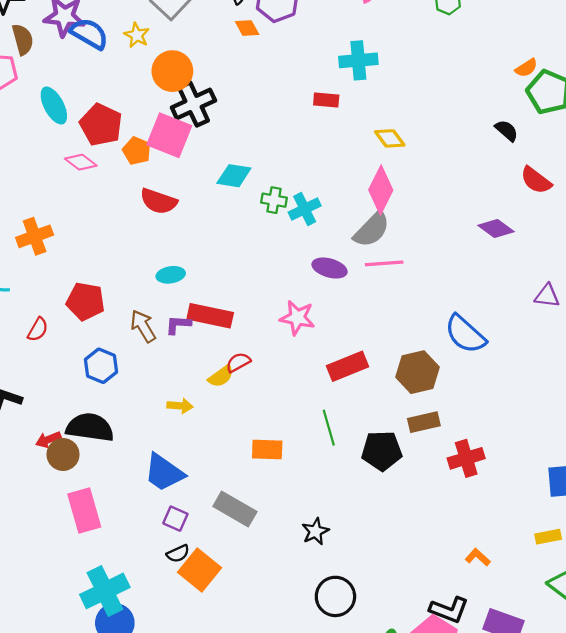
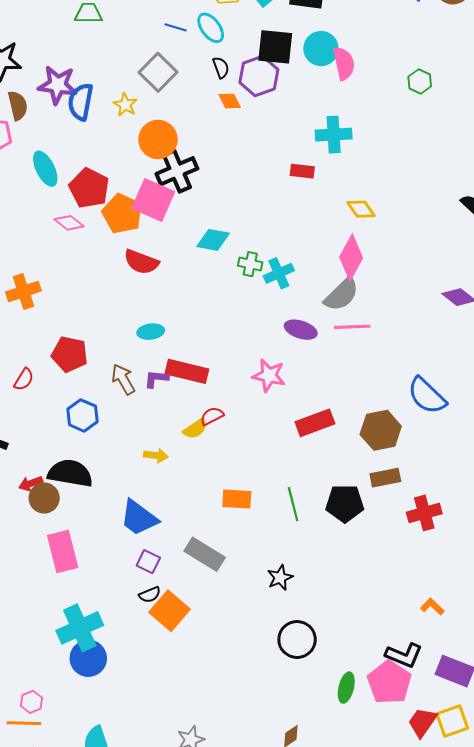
blue semicircle: (89, 34) -> (81, 102), turned -111
orange pentagon: (137, 151) -> (122, 214), size x1.5
green line: (329, 428) -> (293, 504), moved

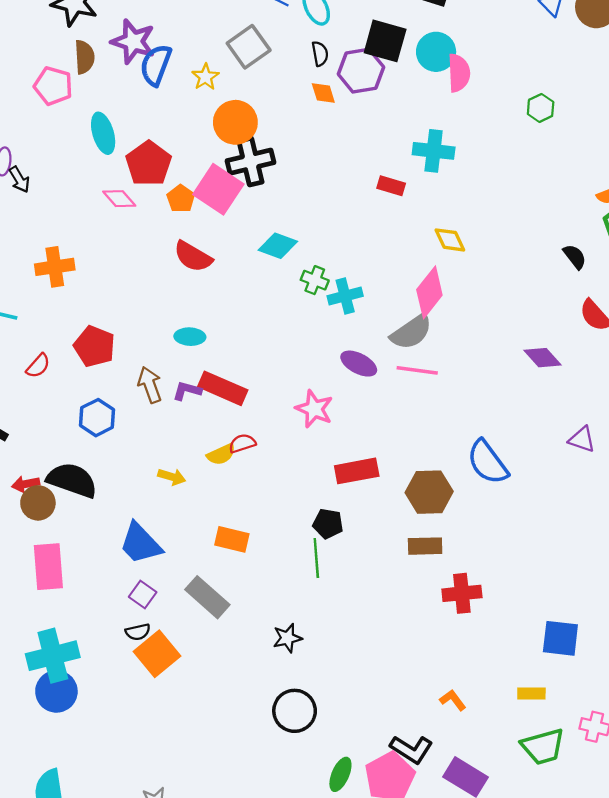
orange pentagon: (122, 214) -> (181, 199), size x0.6
orange rectangle: (237, 499) -> (232, 539), moved
black pentagon: (345, 503) -> (328, 524), moved, size x0.7

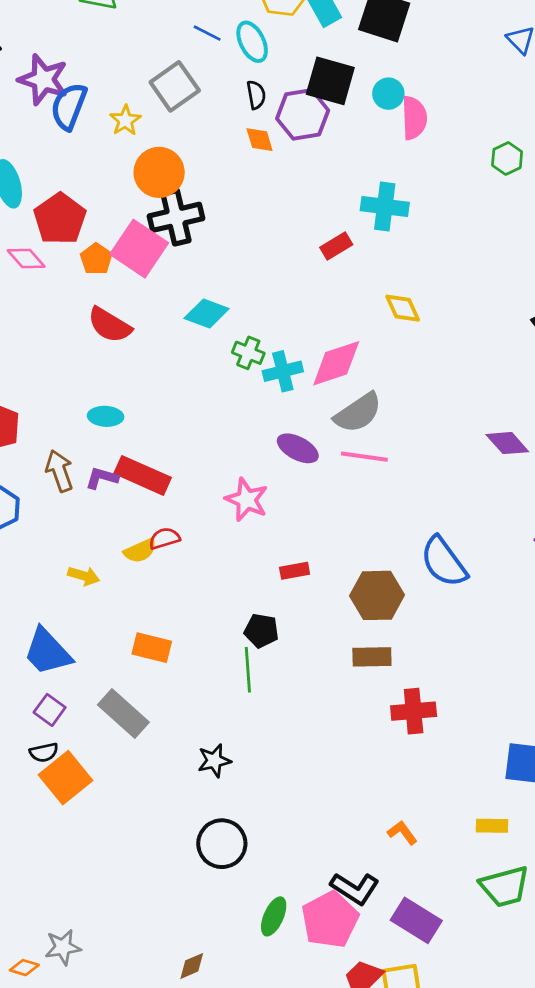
cyan circle: (436, 52) -> (388, 94), size x0.7
red rectangle: (391, 186) -> (336, 246), turned -48
pink diamond: (429, 292) -> (336, 363), moved, turned 33
red rectangle: (357, 471) -> (295, 571), size x0.6

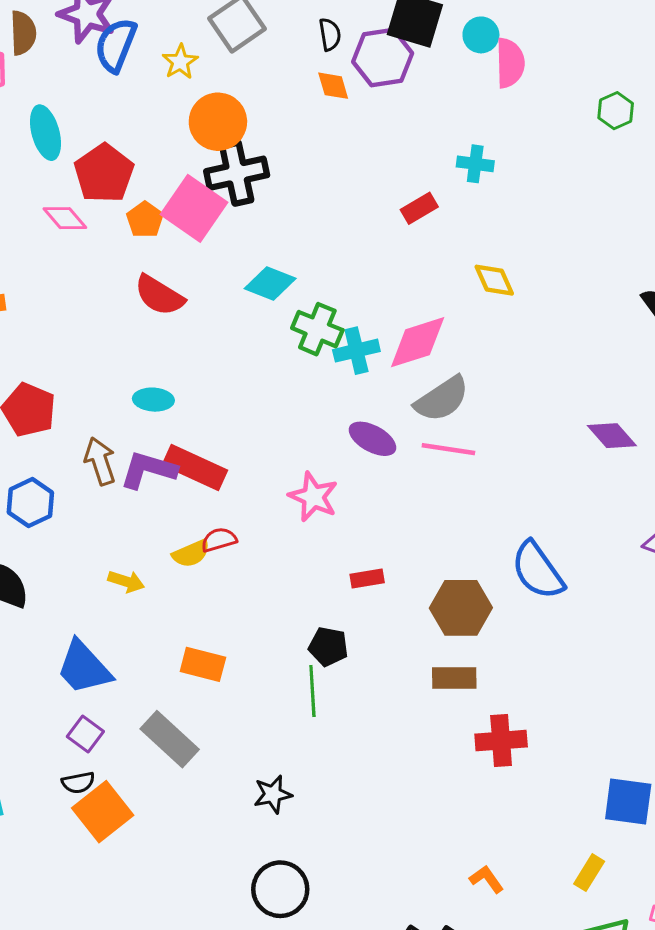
cyan cross: (385, 207) -> (475, 164), size x0.7
green cross: (248, 353) -> (317, 329), size x1.4
purple L-shape: (102, 478) -> (148, 470), size x1.5
yellow rectangle: (492, 826) -> (589, 873), turned -60

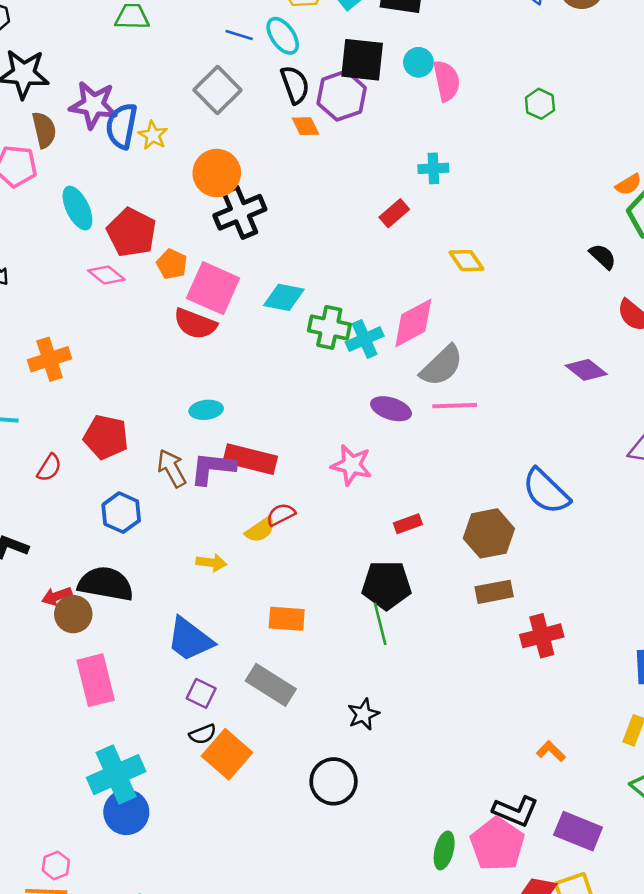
black semicircle: (330, 34) -> (295, 85), size x1.4
yellow star: (180, 62) -> (153, 135), moved
pink square: (194, 208) -> (213, 288), moved
black pentagon: (328, 647) -> (386, 585), size x1.5
black circle: (280, 889) -> (334, 781), moved

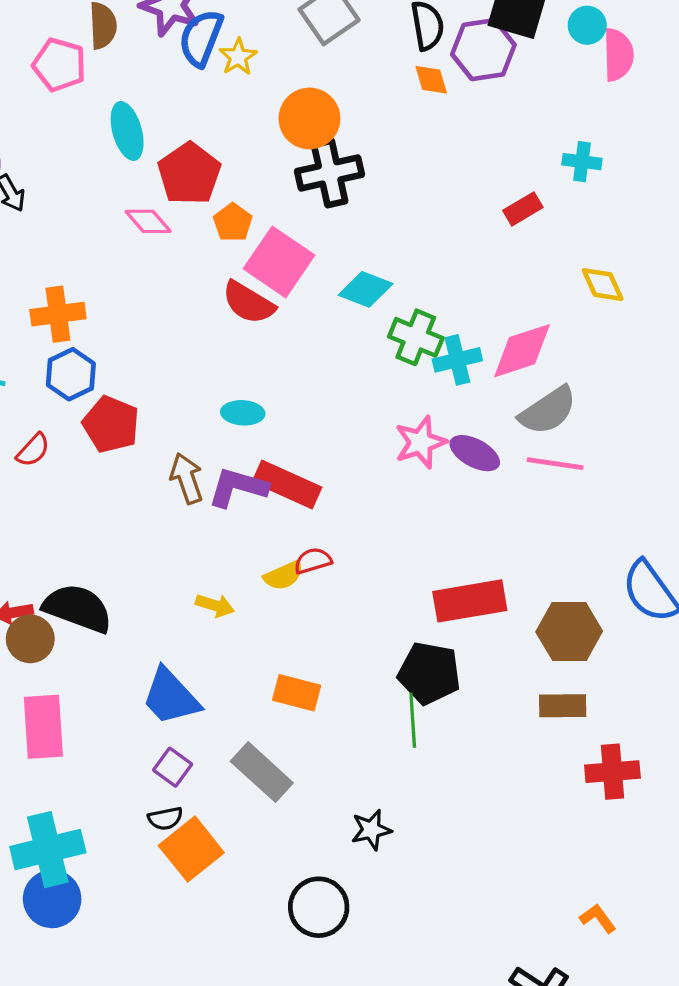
pink star: (351, 465) -> (421, 442), moved, turned 30
blue hexagon: (121, 513) -> (71, 374), moved
red rectangle: (408, 524) -> (470, 601), size x2.0

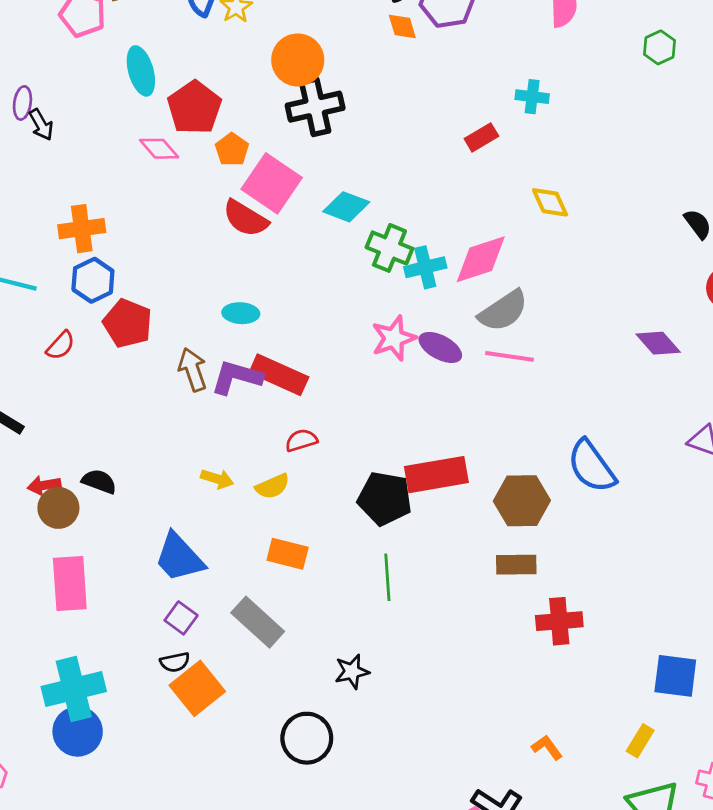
yellow semicircle: (283, 575) -> (272, 486), moved
black semicircle: (78, 608) -> (99, 481), size x0.6
black pentagon: (429, 673) -> (385, 498), moved

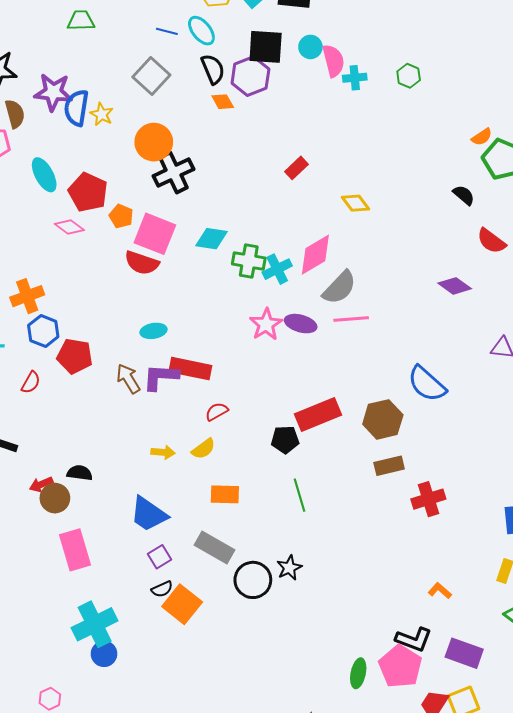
cyan cross: (532, 97) -> (355, 78), moved
black pentagon: (385, 498) -> (285, 440), size x0.7
purple square: (181, 618) -> (159, 557), turned 35
blue circle: (78, 731) -> (104, 654), size x0.7
black circle: (307, 738) -> (253, 580), moved

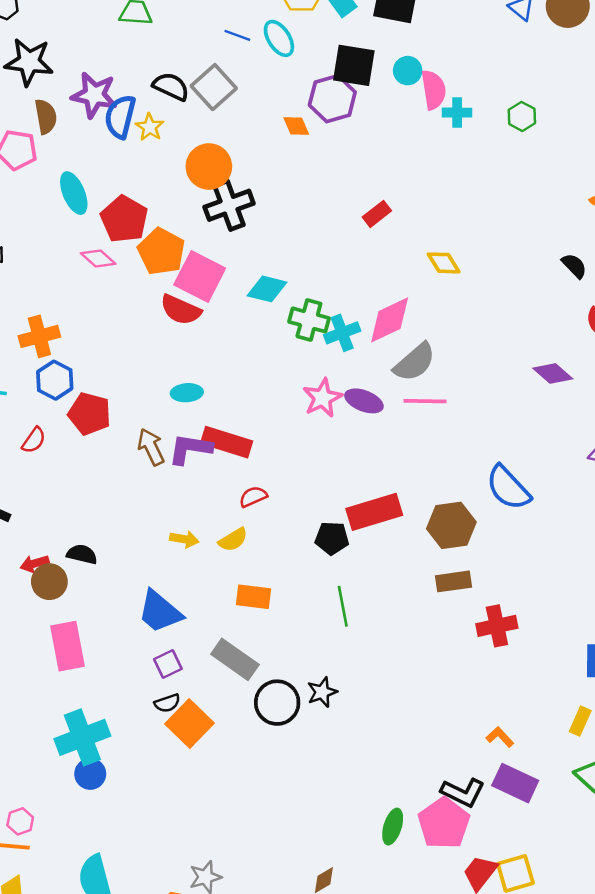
black semicircle: (213, 69) -> (171, 87), moved, turned -48
orange pentagon: (121, 216) -> (161, 251), size x1.6
purple rectangle: (464, 653) -> (515, 783), moved

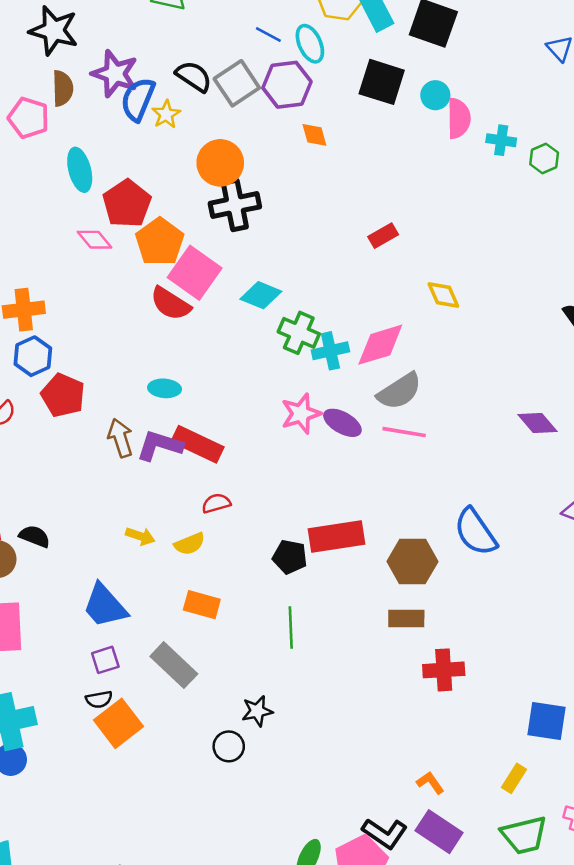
purple hexagon: (332, 99) -> (287, 85), moved
cyan cross: (457, 113) -> (501, 140), moved
black circle: (277, 703) -> (229, 746), moved, size x0.7

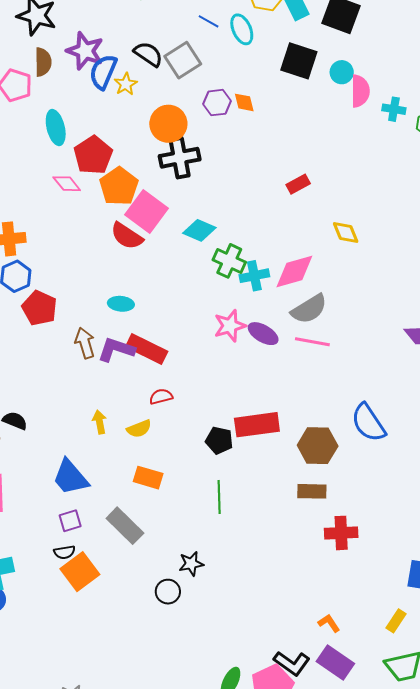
purple hexagon: (287, 85) -> (217, 103), moved, size x0.7
yellow arrow: (140, 536) -> (100, 422), turned -120

